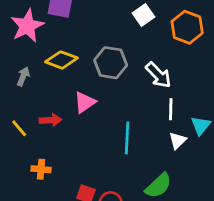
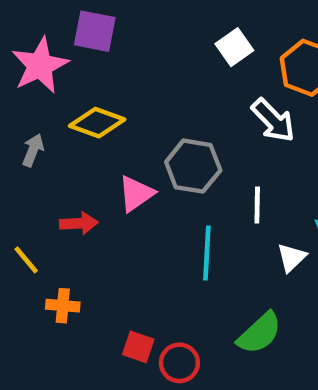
gray hexagon: (111, 63) -> (193, 166), moved
white arrow: (158, 75) -> (273, 120), moved
white line: (171, 109) -> (257, 205), moved
yellow line: (19, 128) -> (26, 260), moved

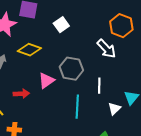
white square: (234, 47) -> (61, 25), moved

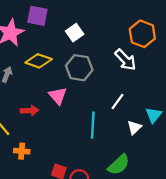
gray hexagon: (71, 69) -> (79, 68), moved
pink triangle: (46, 81) -> (58, 96), turned -36
white line: (99, 86) -> (118, 101), turned 35

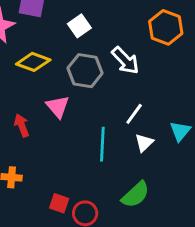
white arrow: (125, 60) -> (125, 61), moved
red arrow: (30, 111) -> (22, 125), turned -108
white triangle: (134, 127) -> (144, 143), moved

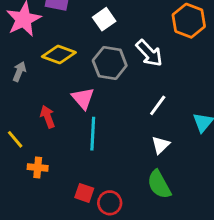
white triangle: (144, 143) -> (161, 145), moved
cyan line: (102, 144) -> (93, 134), moved
green semicircle: (136, 195) -> (159, 184), turned 104

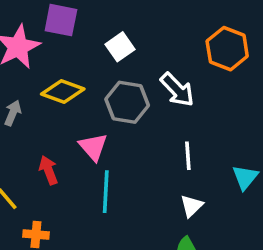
white line: (158, 105) -> (188, 156), turned -40

